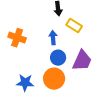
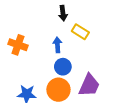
purple trapezoid: (82, 61) -> (89, 85), moved

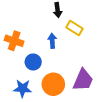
blue circle: (63, 67) -> (33, 62), moved

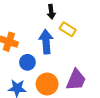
blue arrow: (52, 41) -> (46, 42), size x1.6

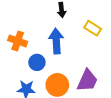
yellow rectangle: (68, 29) -> (93, 28), moved

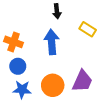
blue circle: (37, 62) -> (18, 66), moved

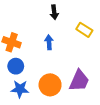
blue arrow: (52, 42) -> (49, 42), size x0.6

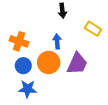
purple trapezoid: (79, 81) -> (77, 64), moved
orange circle: (50, 85) -> (49, 62), moved

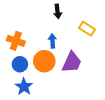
blue star: (27, 89) -> (24, 87), turned 30

